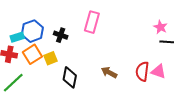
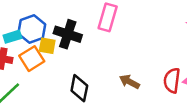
black cross: (61, 35) -> (68, 34), size x1.5
yellow square: (51, 58) -> (47, 46), moved, turned 32

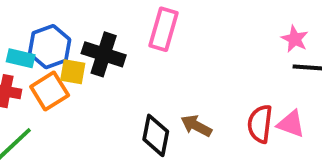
cyan rectangle: (12, 37) -> (21, 58), turned 30
black diamond: (79, 88) -> (156, 135), moved

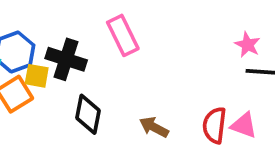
pink rectangle: (163, 29) -> (123, 35), turned -42
black diamond: (156, 135) -> (88, 114), moved

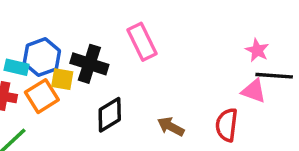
black diamond: (88, 114) -> (110, 115), turned 48
pink triangle: (244, 125) -> (254, 91), moved

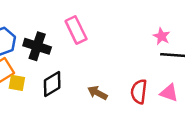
yellow square: (62, 79) -> (17, 83), moved
pink triangle: (254, 91) -> (169, 93), moved

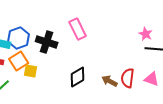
black diamond: (52, 84) -> (78, 77), moved
brown arrow: (97, 93) -> (110, 81), moved

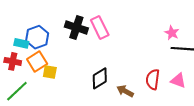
black cross: (47, 42) -> (76, 27), moved
brown arrow: (110, 81) -> (125, 91), moved

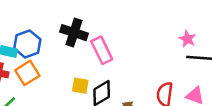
pink rectangle: (100, 27) -> (102, 50), moved
yellow square: (50, 72) -> (80, 86), moved

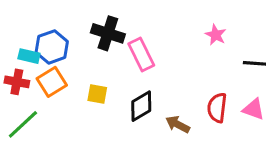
pink star: (187, 39) -> (216, 35), moved
yellow square: (80, 86) -> (97, 94), moved

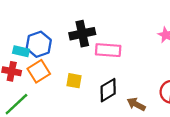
black cross: (108, 33) -> (82, 34), turned -30
pink rectangle: (141, 55) -> (108, 50), turned -60

